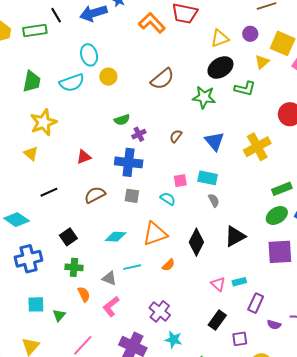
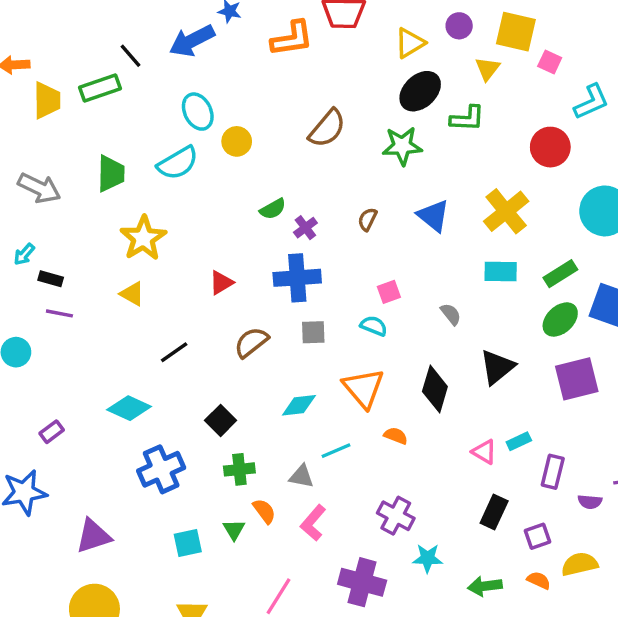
orange L-shape: (152, 23) -> (292, 39), turned 136
cyan rectangle: (208, 178) -> (501, 271), moved
orange triangle: (155, 234) -> (363, 388), turned -40
orange semicircle: (168, 265) -> (396, 436), turned -104
green triangle: (59, 315) -> (234, 530), moved

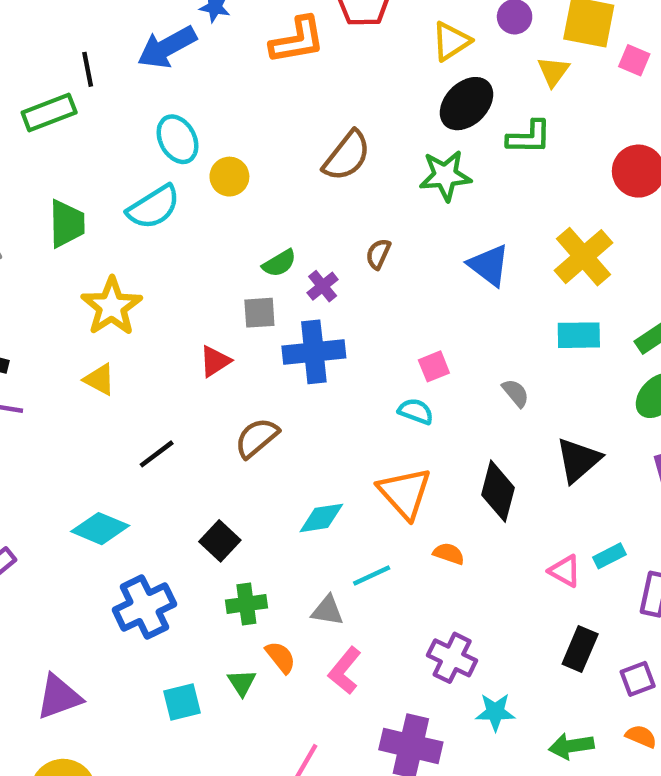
black line: (131, 56) -> (88, 69), turned 32
brown semicircle: (367, 219) -> (378, 254), moved
gray square: (313, 332) -> (259, 313), moved

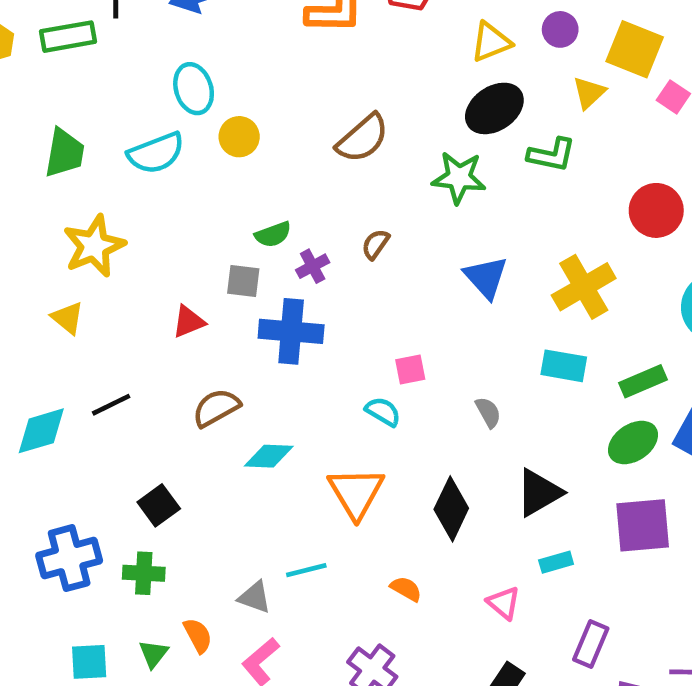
cyan diamond: (321, 518) -> (269, 456), moved
cyan diamond: (100, 529) -> (41, 431), moved, turned -50
orange semicircle: (449, 554) -> (406, 589), moved
cyan rectangle: (609, 556) -> (556, 562), moved
green cross: (246, 604) -> (144, 573), moved

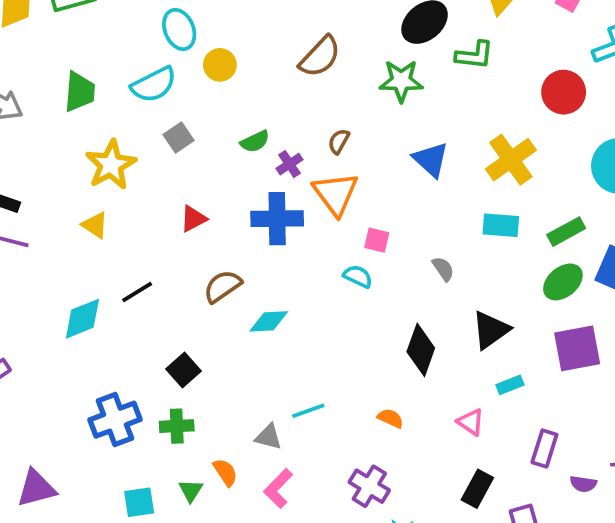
gray square: (243, 281) -> (178, 137), moved, turned -36
pink square: (410, 369) -> (377, 240), turned 30
orange triangle: (356, 493) -> (336, 194), moved

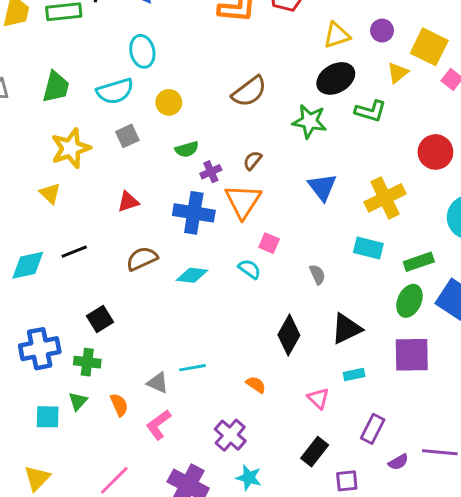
yellow circle: (220, 65) -> (169, 102), moved
green ellipse: (563, 282) -> (409, 301), turned -36
cyan diamond: (269, 321) -> (192, 275), moved
purple semicircle: (583, 484) -> (398, 462), turned -48
green triangle: (191, 491) -> (78, 401), moved

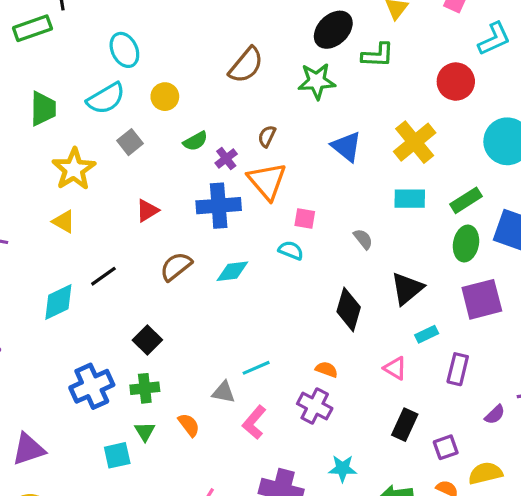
pink L-shape: (158, 425) -> (254, 422), moved
purple rectangle: (373, 429) -> (458, 369), moved
purple cross: (230, 435) -> (315, 406), moved

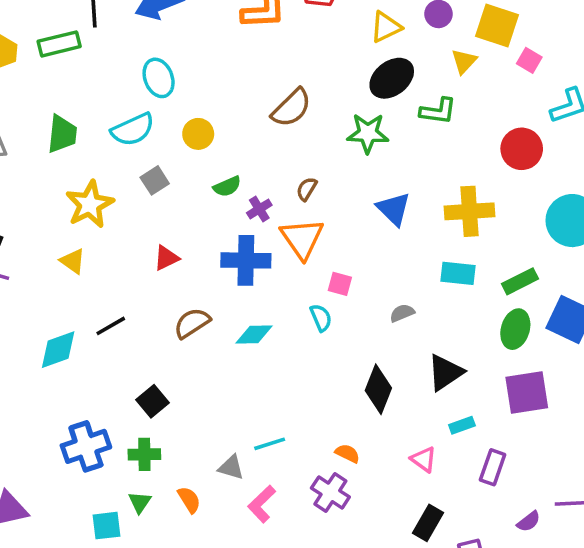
yellow cross: (415, 142) -> (470, 211), turned 30
gray semicircle: (363, 239) -> (402, 313), turned -80
cyan semicircle: (291, 250) -> (321, 318), turned 40

